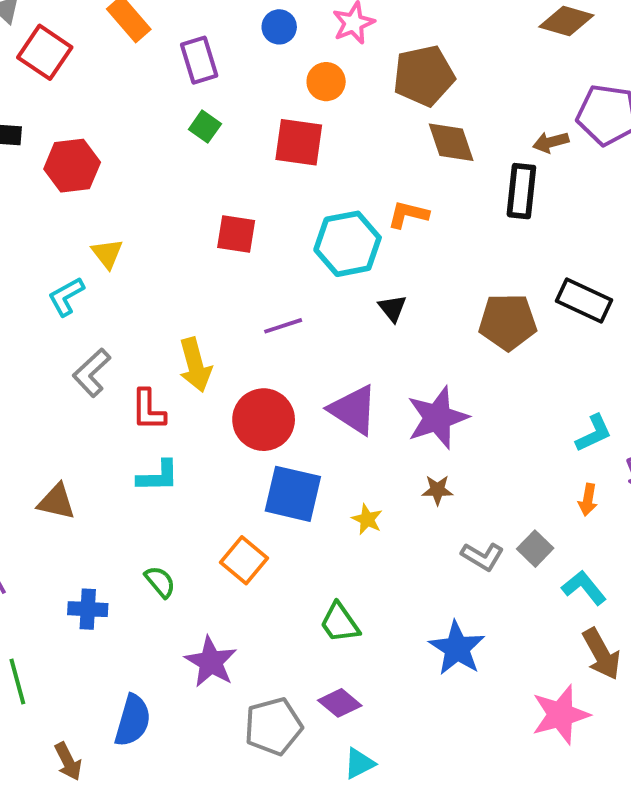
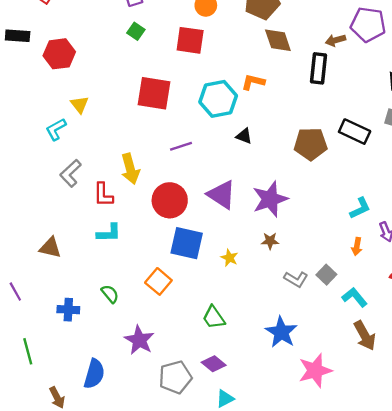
red square: (236, 234) -> (154, 93), size x1.5
black triangle: (392, 308) -> (244, 136), turned -30
pink star: (561, 715) -> (315, 370), moved

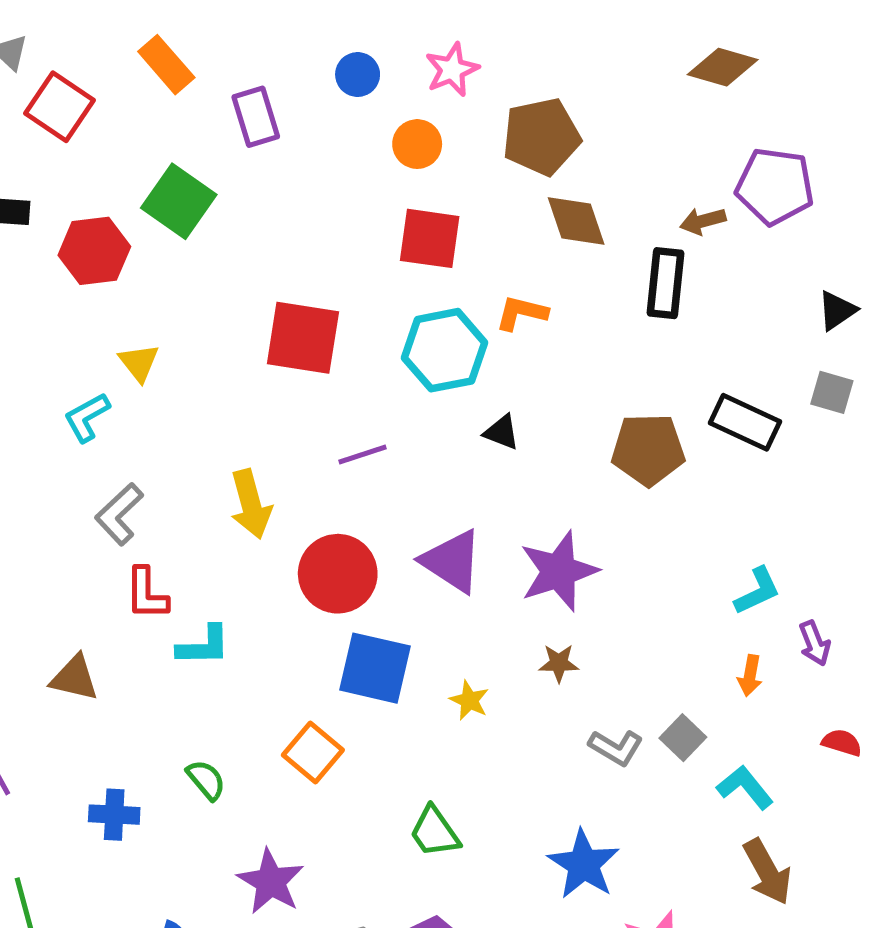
green square: (136, 31) -> (179, 201), moved, size x1.8
red square: (190, 40) -> (430, 238), moved
red L-shape: (103, 195) -> (146, 594), moved

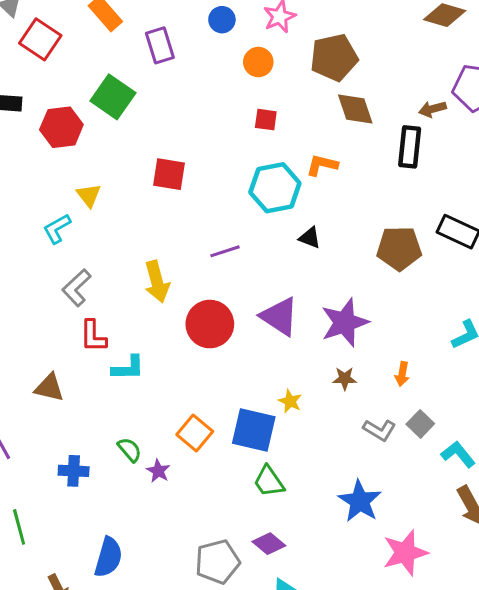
red square: (430, 238) -> (266, 120), size x0.6
red square: (303, 338) -> (169, 174), moved, size x0.7
blue square: (375, 668) -> (254, 430), moved
orange arrow: (750, 676) -> (402, 374), moved
purple star: (271, 882) -> (158, 471), moved, size x0.6

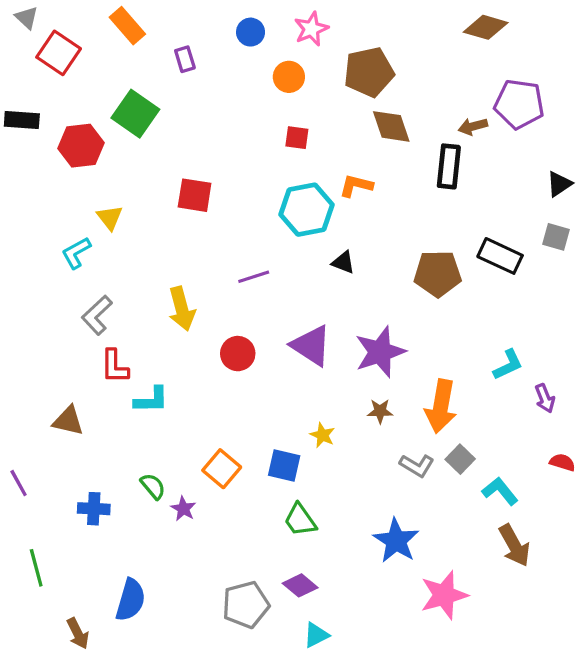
purple rectangle: (160, 45) -> (185, 59), size x0.7
red circle: (210, 324) -> (238, 354), size x0.7
orange arrow: (402, 374) -> (441, 406), size x2.0
blue square: (254, 430) -> (284, 466), size x0.7

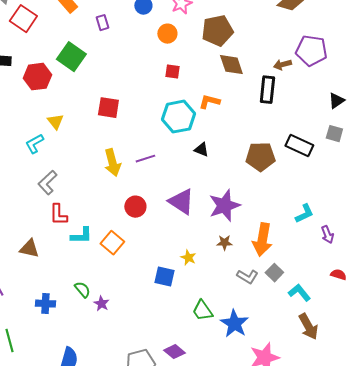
yellow arrow: (182, 309) -> (112, 163), moved
orange square: (222, 469) -> (112, 243), moved
green trapezoid: (300, 520) -> (202, 311), moved

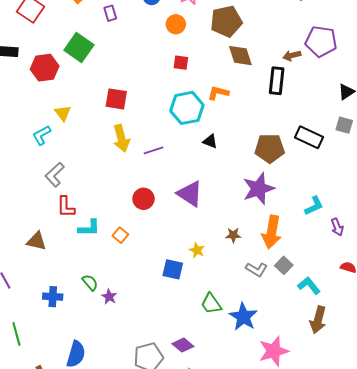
yellow arrow: (112, 163) -> (121, 138), moved
purple star: (224, 206) -> (259, 189), moved
orange square: (112, 243) -> (120, 235), size x0.7
brown arrow: (308, 327) -> (318, 320), turned 44

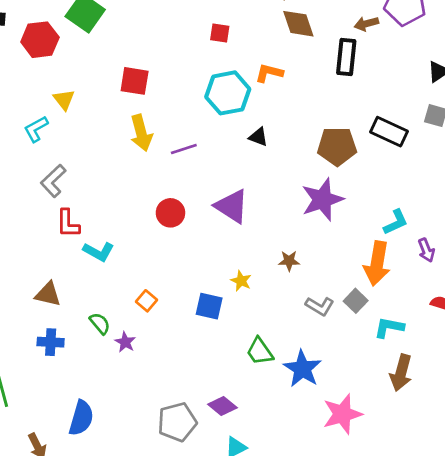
cyan L-shape: (89, 228) -> (99, 251), turned 30
orange arrow: (272, 232) -> (377, 263), moved
orange square: (120, 235) -> (147, 301), moved
brown triangle: (37, 241) -> (48, 294), moved
cyan L-shape: (309, 286) -> (389, 327), turned -40

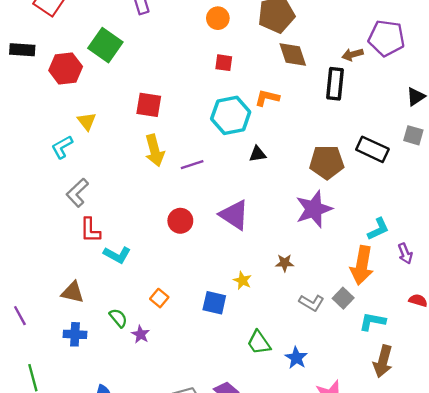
black triangle: (258, 137) -> (258, 154), turned -30
blue star: (302, 369) -> (296, 358), size x0.7

